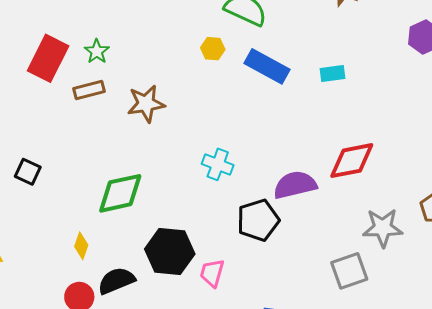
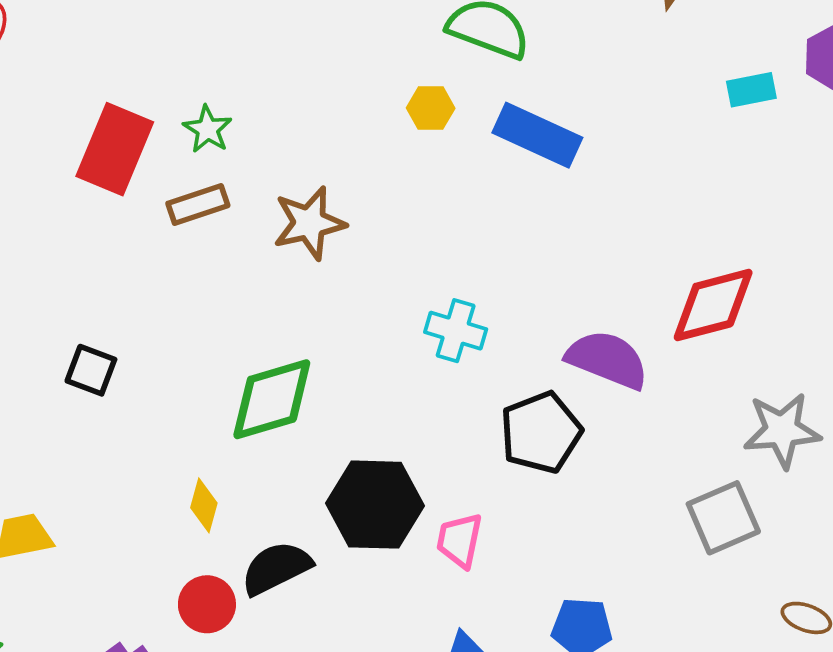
cyan rectangle: (332, 73) -> (751, 90), moved
purple semicircle: (295, 185) -> (607, 360), turned 39

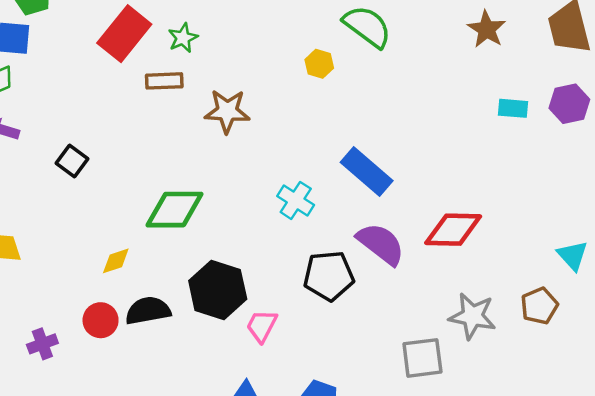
blue rectangle: (537, 135) -> (367, 172), moved
yellow diamond: (204, 505) -> (116, 261), turned 40

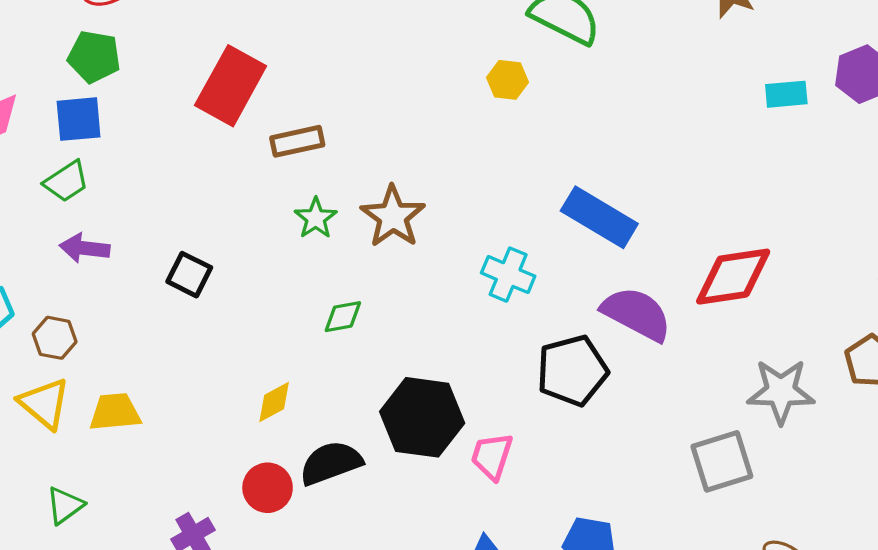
green star: (183, 38) -> (316, 218), moved
brown star: (227, 111) -> (393, 217), moved, turned -30
green diamond: (175, 210) -> (343, 317), size x0.5

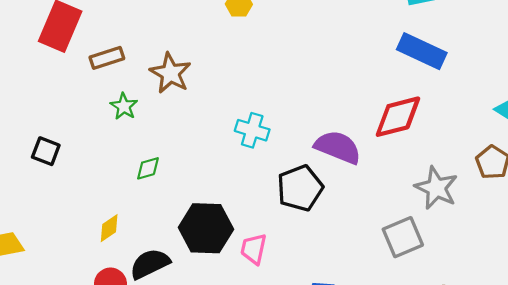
brown star: (393, 217) -> (170, 73), moved
blue rectangle: (599, 217) -> (422, 51), moved
gray star: (781, 391) -> (436, 188), turned 30

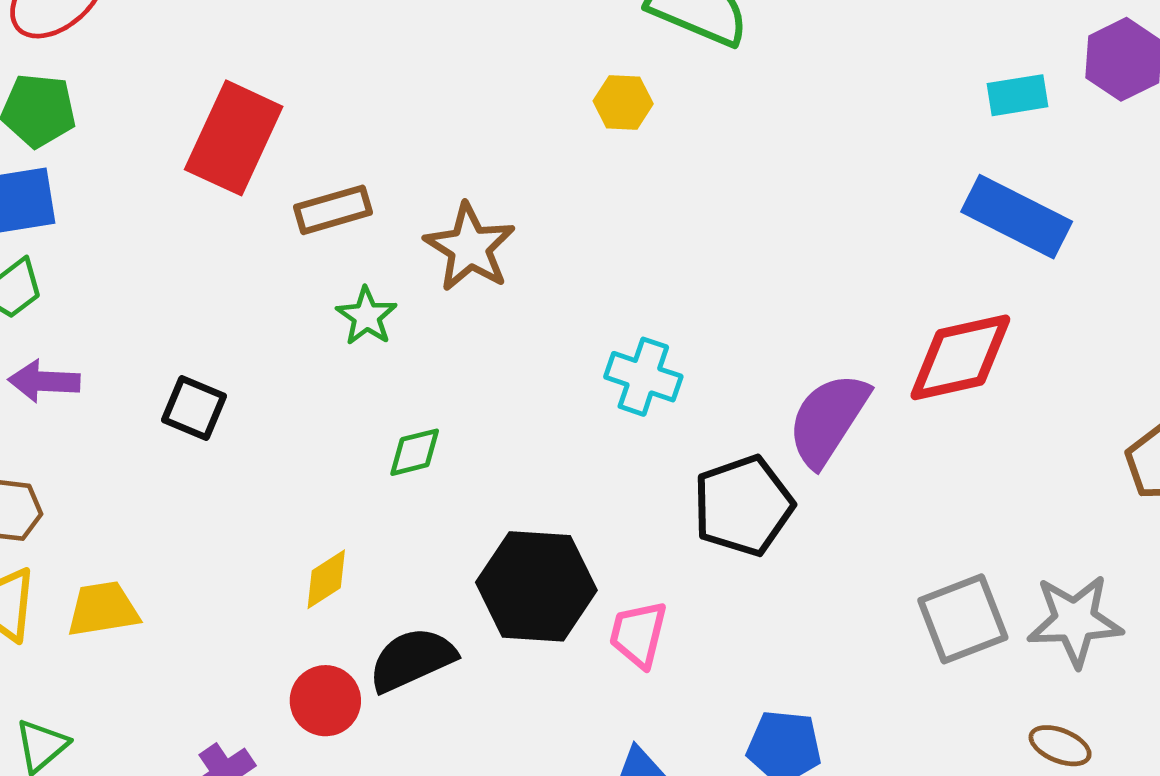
purple semicircle: (338, 147) -> (828, 419), turned -81
gray star: (436, 188) -> (1075, 621), moved, turned -30

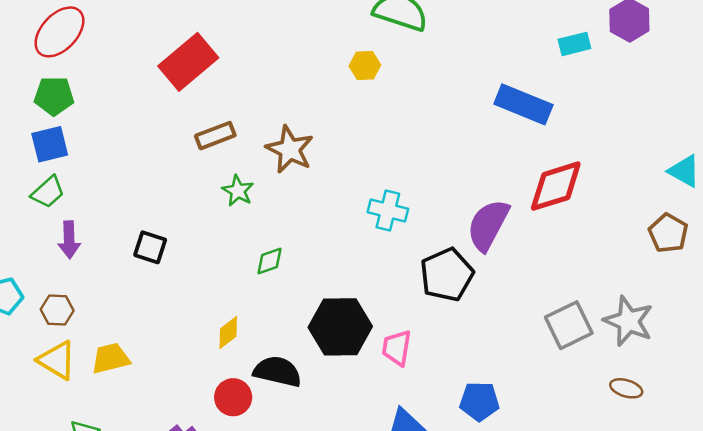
red rectangle: (234, 138) -> (188, 62), moved, turned 30
blue rectangle: (1017, 217) -> (523, 104), moved
purple arrow: (44, 381) -> (69, 240), turned -90
gray star: (1075, 621) -> (628, 321), turned 30
black semicircle: (412, 660) -> (277, 371), turned 42

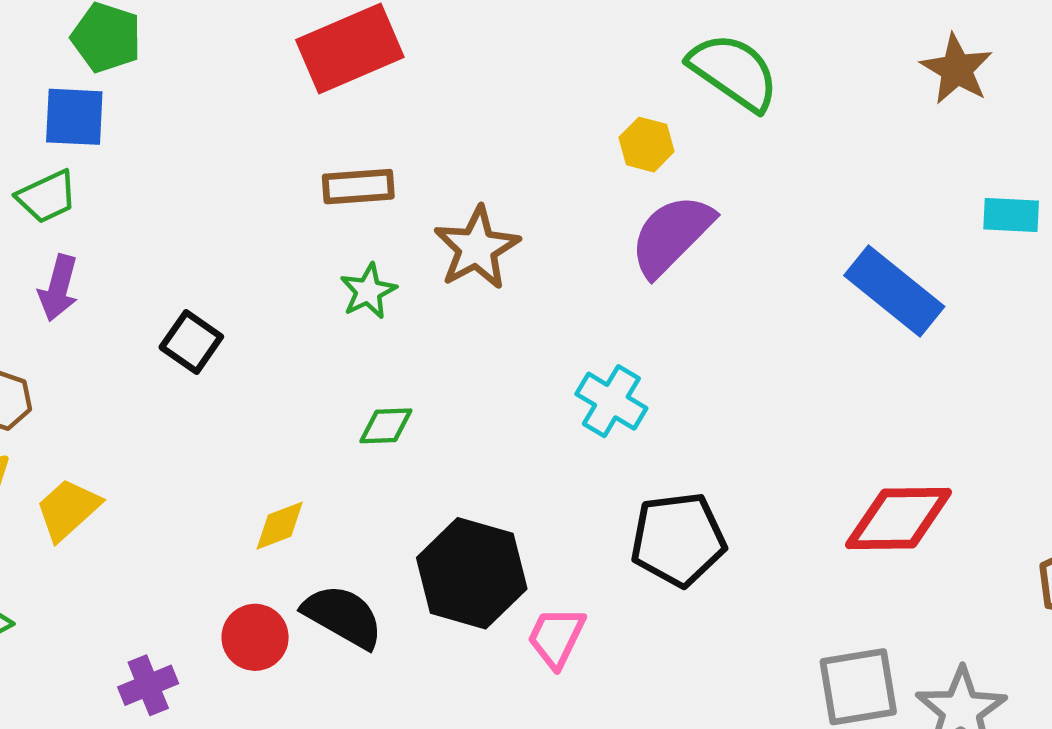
red diamond: (556, 186) -> (899, 519), moved
purple semicircle: (488, 225) -> (672, 235), moved
yellow trapezoid: (111, 358) -> (68, 509), turned -45

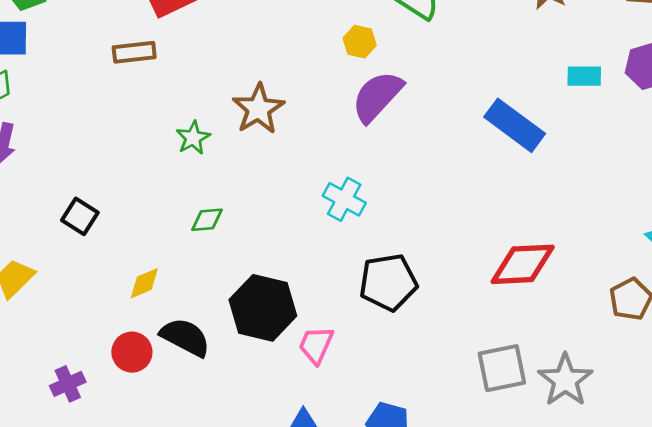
brown rectangle: (358, 187) -> (134, 52), moved
black square: (191, 342) -> (80, 216), moved

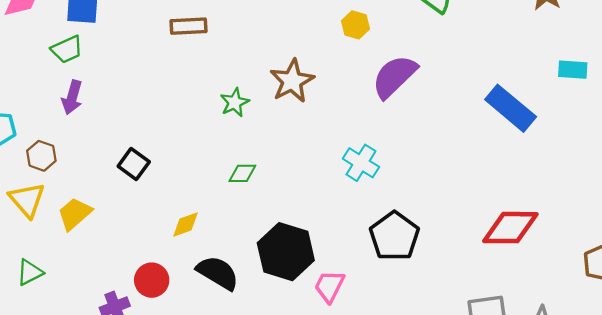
yellow hexagon: (360, 42) -> (356, 25), moved
black pentagon: (388, 282) -> (394, 236), turned -30
red circle: (132, 352) -> (152, 280), moved

